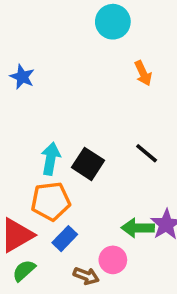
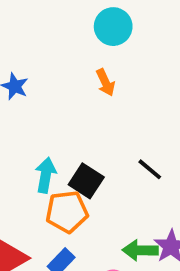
orange arrow: (143, 73) -> (105, 82), moved
orange pentagon: (51, 201) -> (67, 212), moved

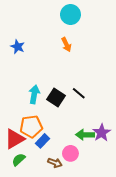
black line: (150, 169) -> (79, 93), moved
orange pentagon: (67, 212) -> (31, 126), moved

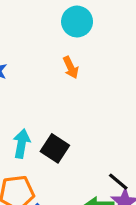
black line: (79, 93) -> (118, 182), moved

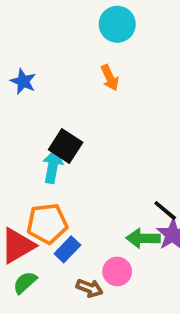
black square: (55, 148) -> (66, 146), moved

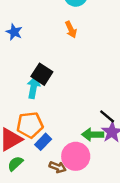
pink circle: (117, 271) -> (76, 156), size x1.5

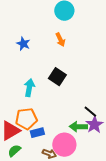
blue star: (14, 32) -> (23, 44), moved
black square: (42, 74) -> (57, 77), moved
blue rectangle: (43, 142) -> (37, 133), turned 32

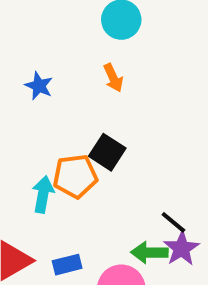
cyan arrow: (29, 88) -> (43, 194), moved
orange pentagon: (26, 119) -> (75, 176), moved

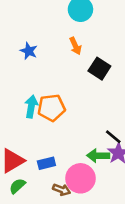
black square: (107, 152) -> (99, 69), moved
cyan arrow: (43, 194) -> (31, 106), moved

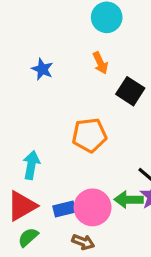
cyan arrow: (31, 106) -> (31, 165), moved
orange pentagon: (51, 108) -> (89, 135), moved
pink circle: (80, 178) -> (93, 207), moved

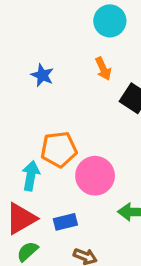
orange pentagon: (89, 135) -> (59, 149), moved
pink circle: (93, 207) -> (95, 176), moved

